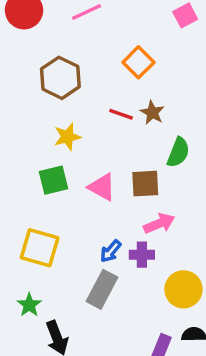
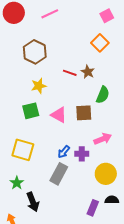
orange square: (138, 62) -> (100, 43), moved
pink arrow: (159, 223) -> (103, 139), moved

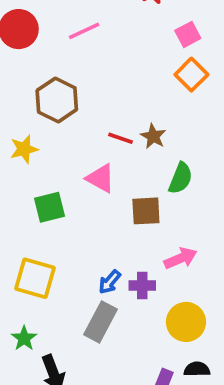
orange square: (100, 43) -> (191, 75), moved
yellow star: (39, 86) -> (24, 149), moved
pink triangle: (59, 115) -> (100, 178), moved

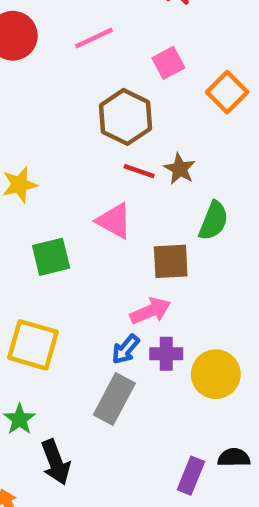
pink square: (188, 34) -> (168, 63), moved
brown hexagon: (57, 100) -> (126, 117), moved
pink arrow: (181, 258) -> (150, 311), moved
yellow circle: (186, 322) -> (216, 374), moved

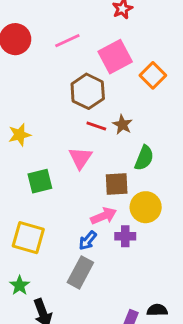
pink square: (168, 63) -> (115, 57), size x1.6
pink triangle: (114, 221) -> (80, 158), turned 35
purple cross: (166, 354) -> (125, 236), moved
yellow circle: (216, 374) -> (146, 207), moved

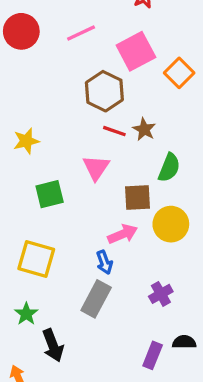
purple cross: (125, 236) -> (161, 294), moved, turned -30
blue arrow: (88, 241) -> (104, 262), turned -60

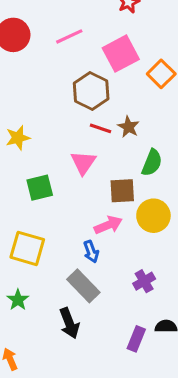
gray rectangle: (96, 299) -> (83, 286), turned -72
black arrow: (53, 345) -> (69, 323), moved

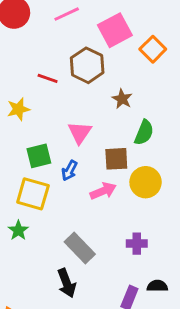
red line: (100, 128) -> (48, 78), moved
yellow square: (27, 248) -> (33, 194), moved
blue arrow: (91, 252) -> (70, 170), moved, turned 48
purple cross: (144, 281) -> (137, 244), turned 30
green star: (18, 300) -> (18, 230), moved

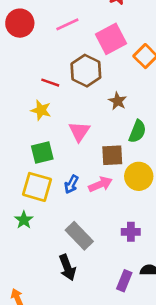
yellow star: (18, 109) -> (41, 110), moved, turned 30
blue arrow: (70, 170) -> (71, 184), moved

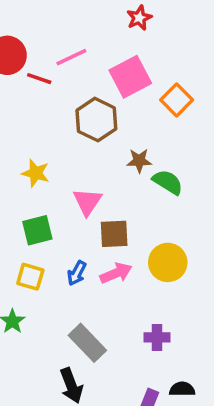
red line: (50, 83) -> (39, 79), moved
brown star: (118, 101) -> (139, 161), turned -30
green semicircle: (137, 131) -> (168, 182), moved, turned -80
brown square: (112, 155) -> (114, 234), moved
yellow square: (37, 187) -> (30, 277), size x0.7

